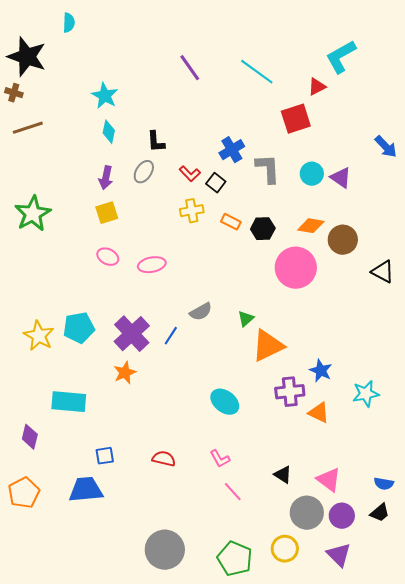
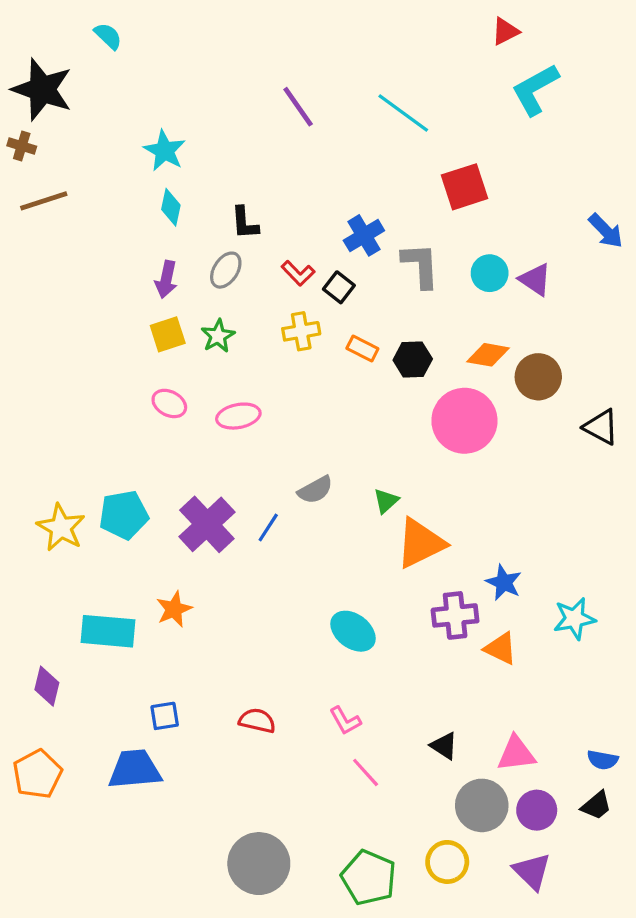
cyan semicircle: (69, 23) -> (108, 36), turned -48
red triangle: (317, 87) -> (505, 31), moved
green star: (33, 214) -> (218, 336), moved, size x0.6
orange star: (125, 373) -> (174, 609), moved
pink triangle: (329, 480) -> (516, 754), turned -44

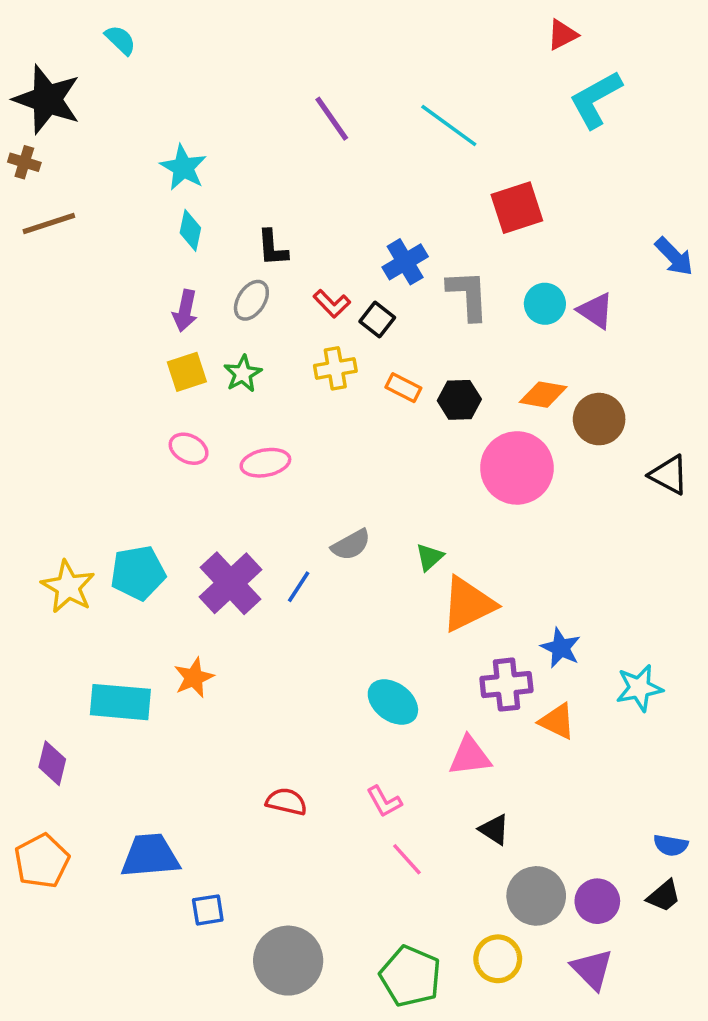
blue square: (165, 716) -> (208, 910), moved
pink triangle: (516, 754) -> (470, 756), moved

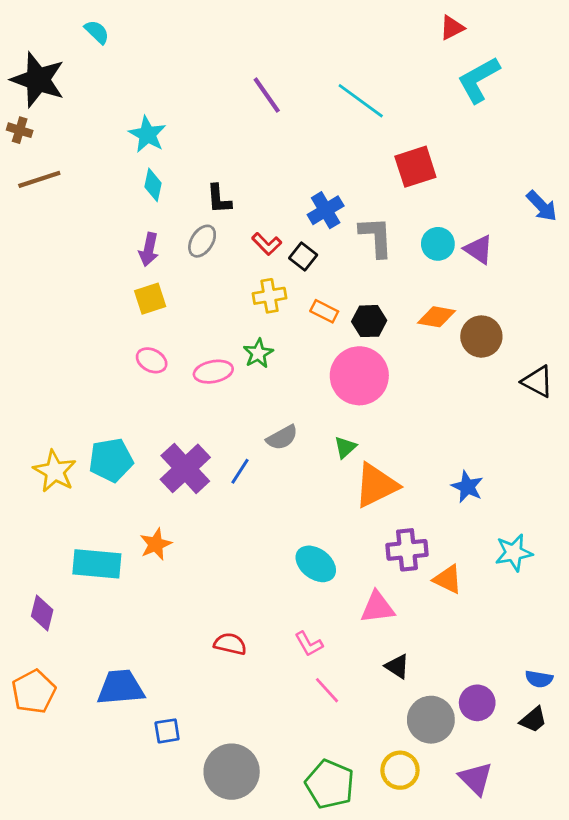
green star: (243, 374) -> (258, 353), moved
pink circle: (517, 468) -> (359, 376), moved
blue star: (561, 648) -> (467, 487), moved
purple circle: (597, 901) -> (477, 703), moved

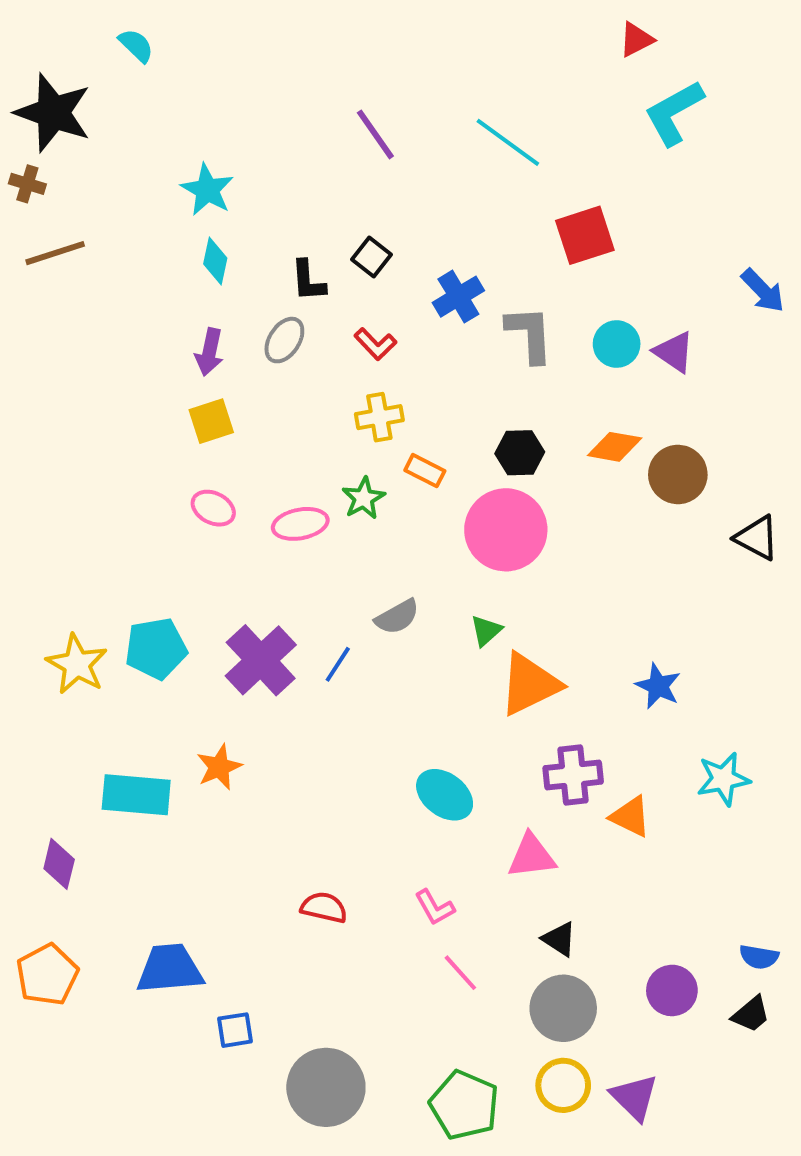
black square: (303, 257) -> (371, 257), moved
orange rectangle: (324, 311) -> (425, 471), moved
gray circle: (431, 720) -> (563, 1008), moved
purple triangle: (476, 779) -> (634, 1097), moved

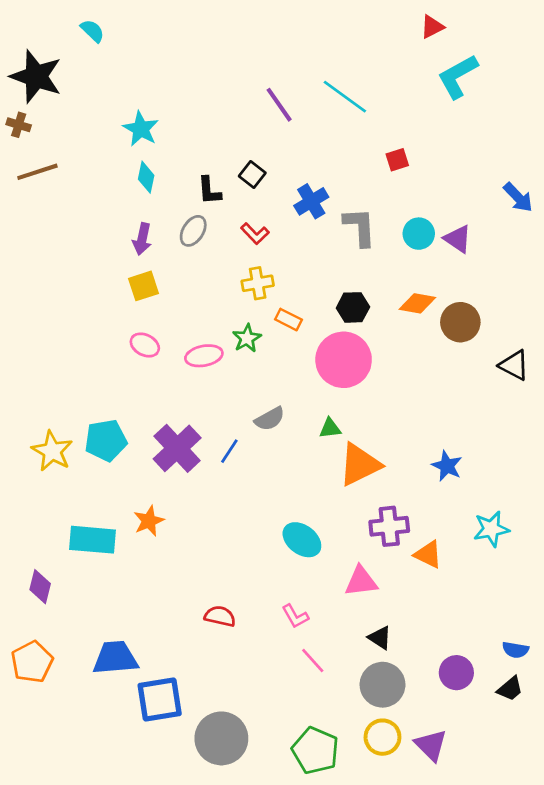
purple line: (375, 134) -> (279, 105), moved
red square: (585, 235) -> (397, 160), size x0.6
green triangle: (486, 631) -> (330, 428), turned 35
blue square: (235, 1030) -> (160, 699), size x1.8

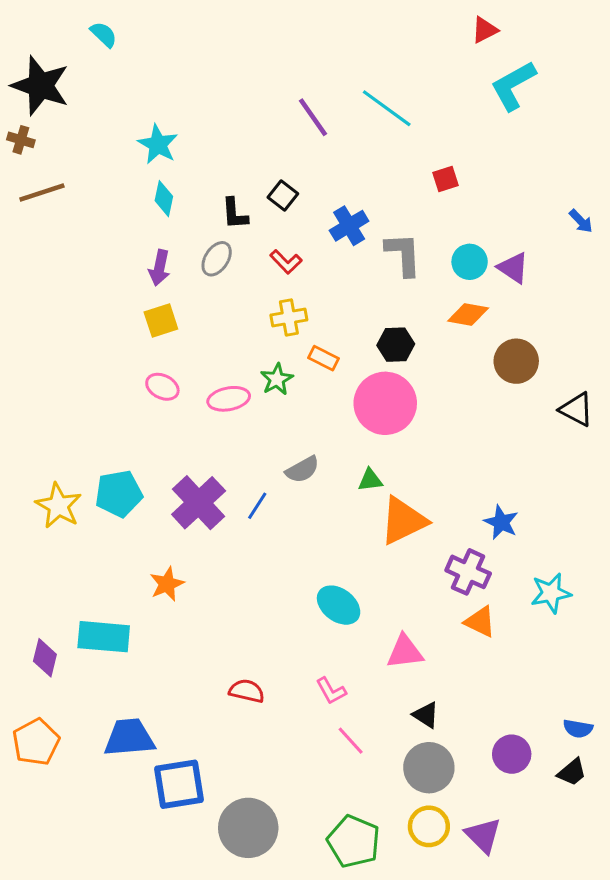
blue arrow: (518, 197) -> (581, 221), size x0.7
orange diamond: (417, 303) -> (468, 314), moved
purple cross: (389, 526) -> (468, 572), moved, turned 30
cyan rectangle: (92, 540) -> (104, 637), moved

